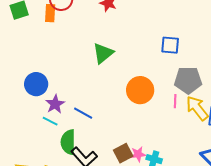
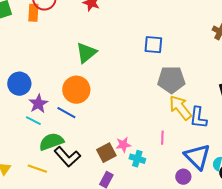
orange circle: (140, 90) -> (76, 90), moved
pink line: (175, 101) -> (162, 138), moved
green semicircle: (68, 142) -> (51, 142), turned 70
pink star: (138, 154) -> (123, 145), moved

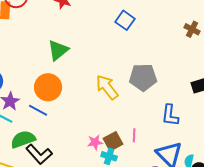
blue square: (153, 45) -> (125, 20), moved, turned 30
yellow arrow: (180, 108) -> (107, 87), moved
brown square: (106, 153) -> (113, 141), moved

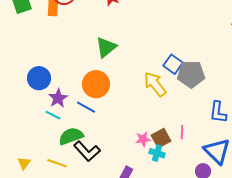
blue square: (125, 20) -> (173, 64), moved

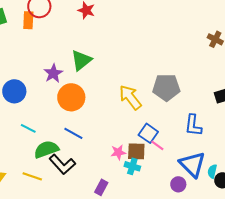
blue square: (173, 64) -> (148, 133), moved
purple star: (58, 98) -> (53, 73), moved
blue line: (86, 107) -> (73, 133), moved
pink line: (182, 132) -> (157, 145), turned -56
brown square: (161, 138) -> (136, 151), turned 30

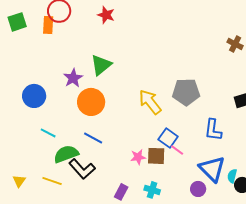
cyan cross: (132, 166) -> (152, 190), moved

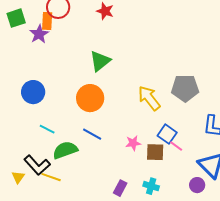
purple star: (73, 78) -> (39, 34), moved
pink star: (138, 157) -> (133, 143), moved
black L-shape: (82, 169) -> (37, 165), moved

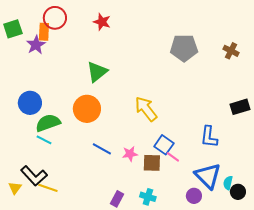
gray pentagon: (185, 88) -> (184, 48), moved
blue line: (92, 134) -> (102, 149), moved
green semicircle: (65, 150) -> (48, 123), moved

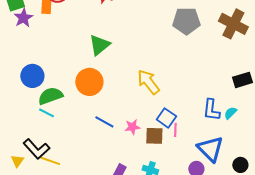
purple star: (36, 45) -> (23, 18), moved
brown cross: (231, 51) -> (233, 24), size x1.8
pink line: (173, 157) -> (175, 130), turned 56
cyan semicircle: (228, 183) -> (230, 113), moved, turned 32

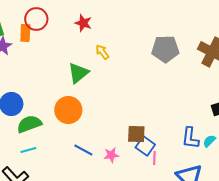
yellow arrow: (148, 82) -> (102, 52), moved, size x0.6
cyan line: (46, 113) -> (28, 150), moved, turned -42
brown square: (154, 136) -> (136, 134), moved

